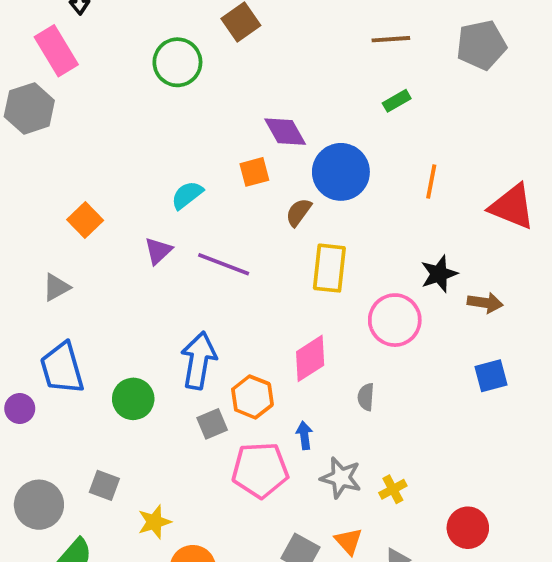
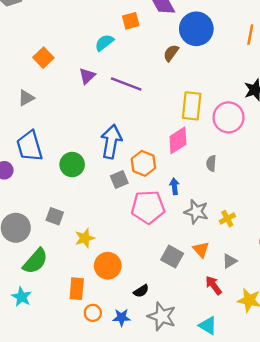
orange square: (254, 172) -> (131, 21), moved
yellow rectangle: (329, 268) -> (192, 106), moved

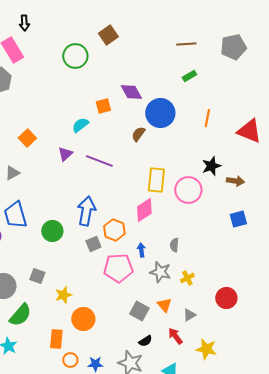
gray semicircle: (211, 163) -> (174, 245), moved
black semicircle: (141, 291) -> (145, 341), moved

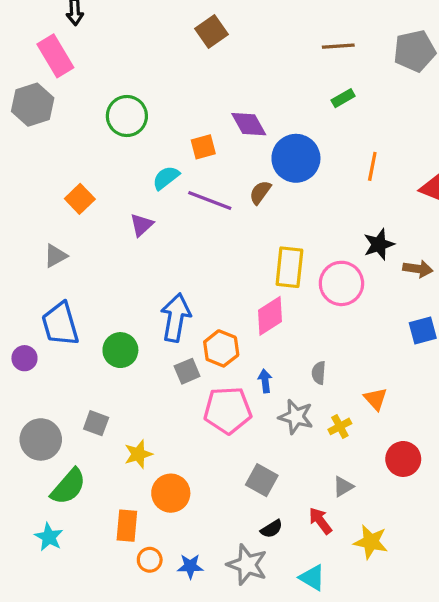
green circle: (75, 56) -> (127, 116), moved
purple line: (99, 161) -> (210, 201), moved
orange triangle: (164, 305) -> (376, 399), moved

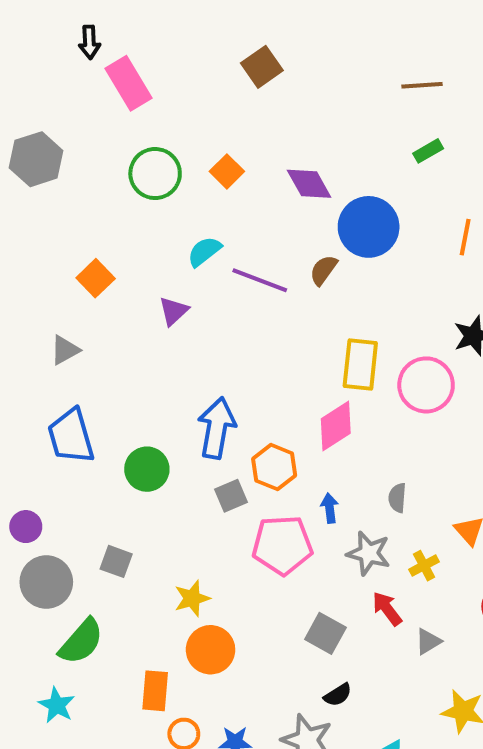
pink rectangle: (55, 56) -> (128, 83), moved
orange square: (203, 147) -> (227, 171), moved, turned -30
purple circle: (24, 358) -> (26, 527), moved
yellow star: (138, 454) -> (192, 598), moved
red arrow: (320, 521) -> (387, 609), moved

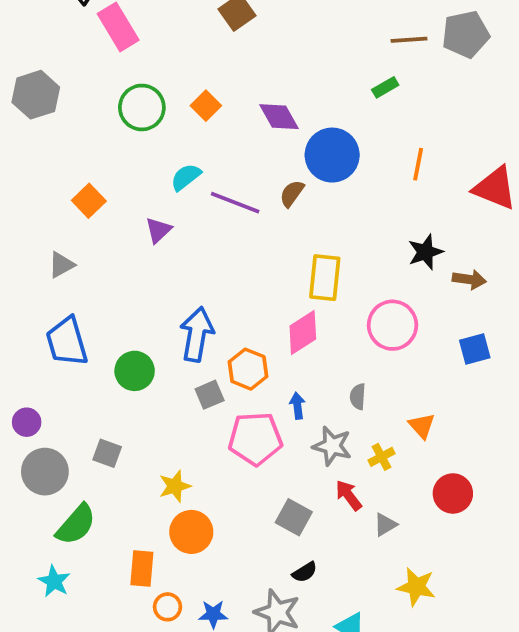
brown line: (422, 85) -> (409, 40), moved
pink circle: (426, 385) -> (392, 325), moved

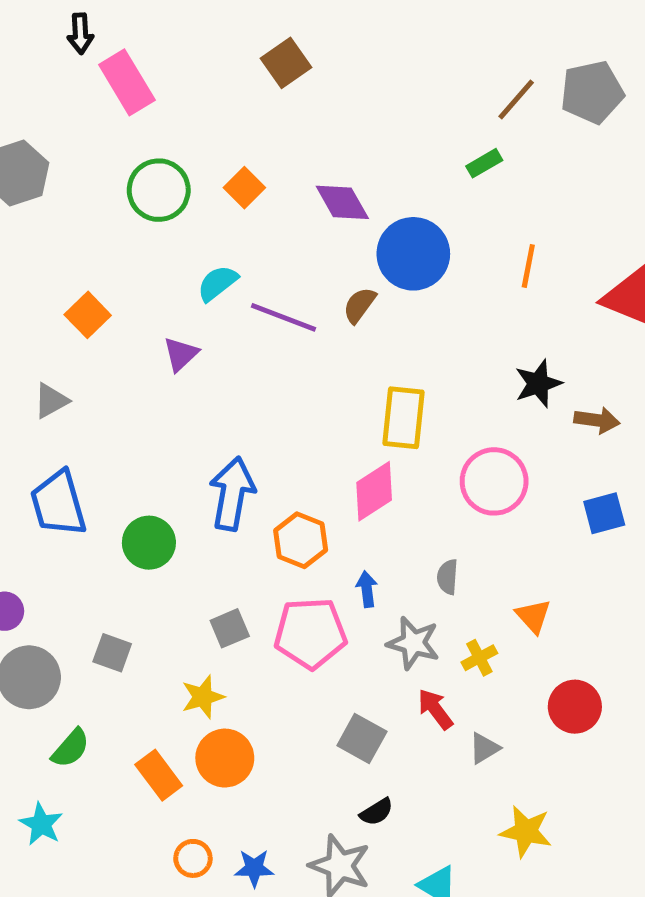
brown line: (409, 40) -> (516, 100), turned -45
gray square: (210, 395) -> (230, 628), moved
green semicircle: (76, 525) -> (71, 748), size x0.7
orange rectangle: (142, 568) -> (159, 775), moved, turned -42

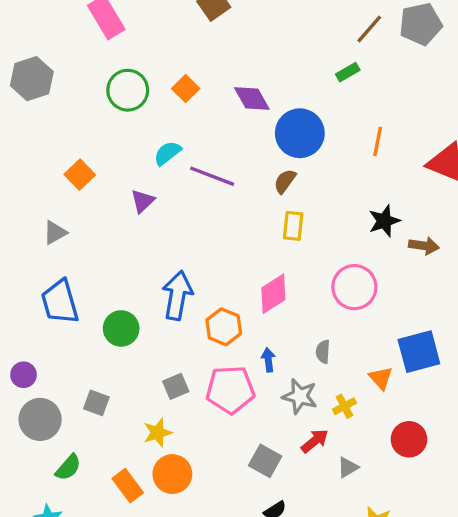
brown semicircle: (359, 305) -> (285, 181), moved
yellow rectangle: (404, 418) -> (293, 226), moved, size x0.7
blue square: (604, 513) -> (419, 352), moved, size x1.5
red arrow: (435, 709) -> (315, 441), turned 88

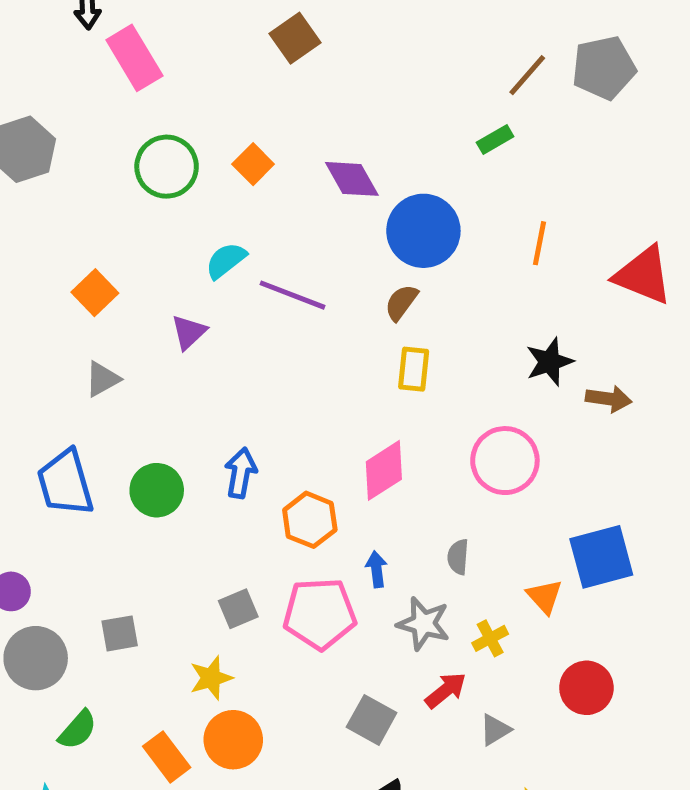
gray triangle: (55, 232) -> (102, 379), moved
blue arrow: (177, 295) -> (241, 473), size x0.7
green circle: (121, 328) -> (157, 490), moved
gray square: (96, 403) -> (120, 633), turned -30

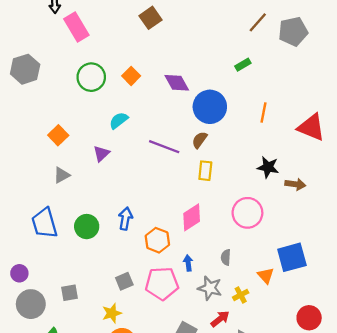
brown line: (527, 75) -> (258, 22), moved
purple line: (293, 295) -> (164, 147), moved
black star: (549, 362) -> (268, 167), turned 30
red circle: (586, 688) -> (309, 318), moved

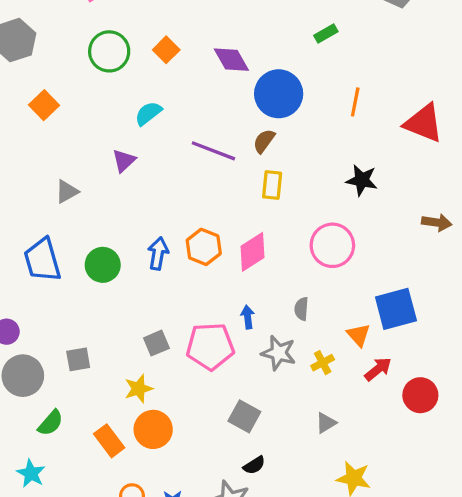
orange square: (58, 135) -> (44, 105), moved
brown arrow: (295, 184) -> (437, 222), moved
orange hexagon: (157, 240) -> (204, 247), moved
red arrow: (220, 319) -> (378, 369), moved

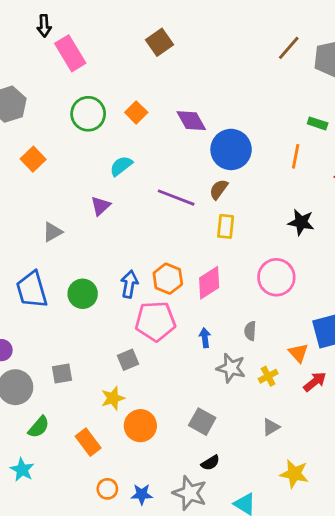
green rectangle: (326, 34) -> (318, 123), moved, turned 48
pink pentagon: (210, 346) -> (155, 321), moved
orange circle: (153, 429) -> (140, 426), moved

